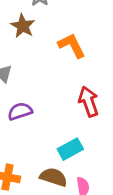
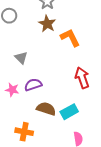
brown star: (23, 26) -> (47, 24), moved
brown semicircle: (54, 177) -> (46, 109), moved

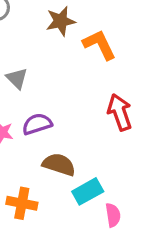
brown star: (47, 24) -> (61, 21), turned 30
cyan rectangle: (69, 112) -> (88, 191), moved

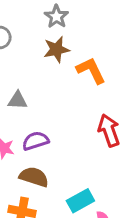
gray triangle: (17, 78) -> (18, 100), turned -42
brown semicircle: (59, 164) -> (34, 177), moved

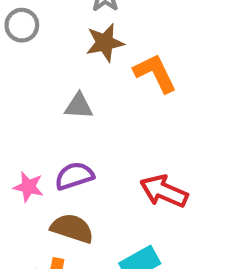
gray triangle: (18, 100) -> (79, 106), moved
red arrow: (109, 130) -> (164, 191), moved, turned -48

